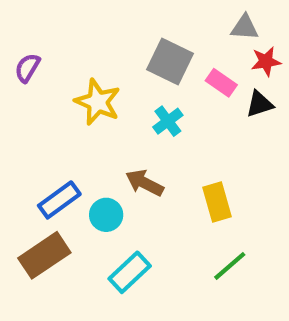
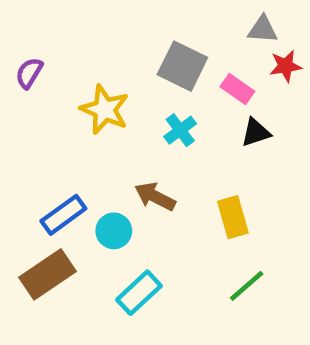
black triangle: (260, 104) -> (256, 132), moved

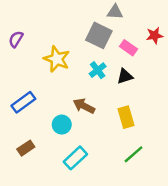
gray triangle: (263, 29) -> (115, 12), moved
black triangle: (256, 132) -> (125, 76), moved
blue rectangle: (63, 215) -> (23, 102), moved
brown rectangle: (47, 274) -> (26, 148), size x0.6

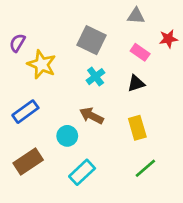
gray triangle: (115, 12) -> (136, 16), moved
gray square: (99, 35) -> (92, 40), moved
yellow star: (57, 59) -> (42, 64), moved
cyan cross: (98, 70) -> (96, 77), moved
brown rectangle: (26, 148) -> (28, 162), size x1.5

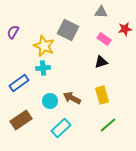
yellow star: (42, 64) -> (44, 46), moved
cyan cross: (96, 77) -> (43, 68), moved, turned 32
brown arrow: (92, 116) -> (72, 98), moved

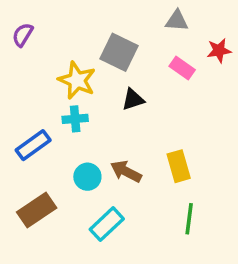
purple semicircle: (13, 32) -> (23, 35), moved
black triangle: (101, 62) -> (133, 100), moved
green line: (108, 125) -> (189, 219), turned -42

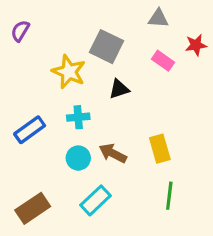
cyan cross: (75, 119) -> (78, 117), moved
brown rectangle: (37, 210) -> (33, 208), moved

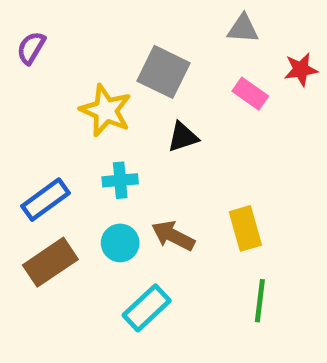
brown rectangle: (33, 208) -> (50, 262), moved

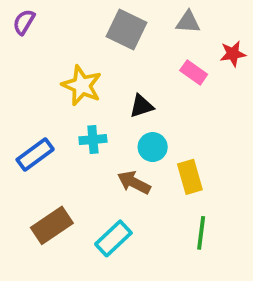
purple semicircle: (31, 48) -> (24, 22), moved
gray square: (164, 72) -> (126, 29), moved
cyan circle: (120, 243) -> (153, 147), moved
brown rectangle: (50, 262) -> (52, 225), moved

